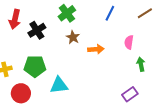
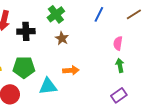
black cross: (37, 30) -> (26, 31), turned 30
orange arrow: (96, 49) -> (71, 70), moved
green arrow: (141, 64) -> (120, 65), moved

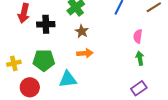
orange arrow: (71, 70) -> (85, 53), moved

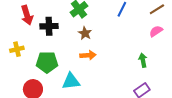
red arrow: (24, 13) -> (27, 15), turned -30
pink semicircle: (138, 36) -> (156, 31), moved, turned 48
yellow cross: (14, 63) -> (17, 49), moved

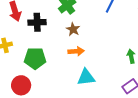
cyan triangle: (71, 81) -> (86, 77), moved

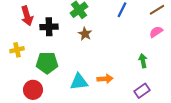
orange arrow: (76, 51) -> (105, 79), moved
cyan triangle: (86, 77) -> (79, 82), moved

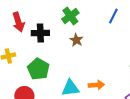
green pentagon: (47, 63) -> (38, 69), turned 30

